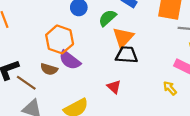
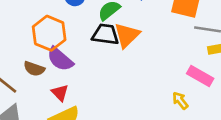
black trapezoid: (127, 55) -> (105, 34), moved
red triangle: (114, 87) -> (60, 93), moved

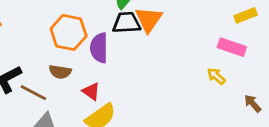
purple semicircle: (60, 59) -> (99, 48), moved, turned 60

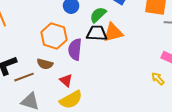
orange triangle: (149, 19) -> (113, 32), turned 35
brown line: (33, 93) -> (24, 77), turned -54

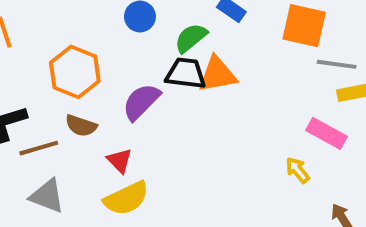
orange hexagon: (54, 36) -> (75, 72), moved
purple semicircle: (75, 49) -> (141, 102), turned 35

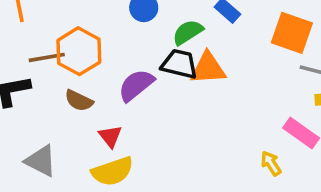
brown line: (39, 148) -> (47, 57), moved

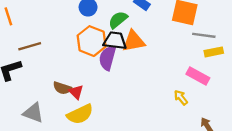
orange hexagon: (79, 51) -> (92, 41), moved
purple semicircle: (136, 85) -> (107, 58), moved, turned -30
brown semicircle: (79, 101) -> (62, 88), moved

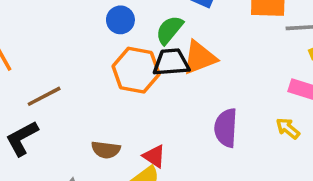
purple semicircle: (107, 58) -> (226, 128), moved
red triangle: (76, 92) -> (154, 156), moved

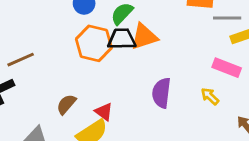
brown semicircle: (106, 150) -> (66, 104), turned 120

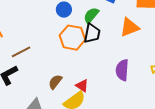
orange triangle: (144, 37) -> (130, 27), moved
black trapezoid: (122, 39) -> (92, 33), turned 105

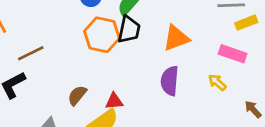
orange triangle: (130, 27) -> (176, 38), moved
red triangle: (82, 86) -> (114, 101), turned -40

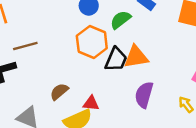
black trapezoid: (129, 30) -> (116, 60), moved
orange triangle: (176, 38) -> (136, 57), moved

